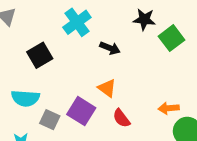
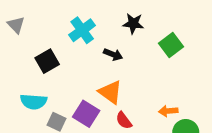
black star: (144, 19) -> (133, 23), moved
orange triangle: (107, 88) -> (110, 92), size x1.4

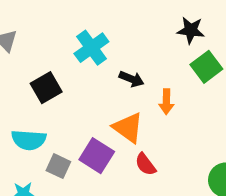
black star: (133, 23) -> (191, 30), moved
orange arrow: (168, 111) -> (166, 102), moved, turned -84

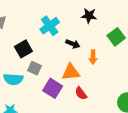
black star: (191, 30) -> (89, 16), moved
orange triangle: (128, 128) -> (71, 72), turned -42
gray square: (58, 166) -> (34, 68), moved

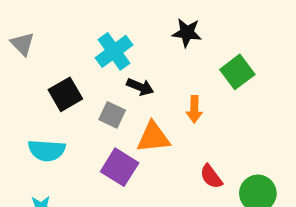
black arrow: (73, 44) -> (140, 87), moved
gray square: (34, 68) -> (112, 115), moved
red semicircle: (81, 93) -> (211, 177), moved

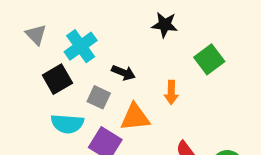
gray triangle: (22, 44) -> (36, 35), moved
cyan cross: (114, 51) -> (81, 46), moved
cyan semicircle: (47, 150) -> (67, 124), moved

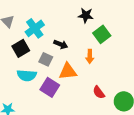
green square: (209, 59) -> (102, 34), moved

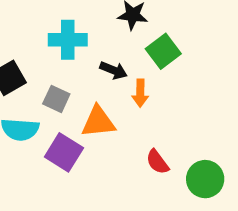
cyan cross: (35, 28) -> (68, 40), moved, turned 36
black arrow: (61, 44) -> (114, 70), moved

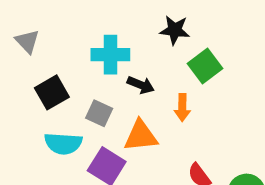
black arrow: (114, 70) -> (141, 85), moved

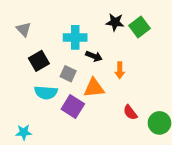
green square: (205, 66) -> (140, 27), moved

